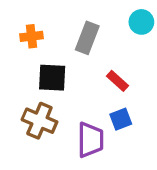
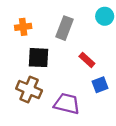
blue square: (121, 119) -> (100, 85), moved
purple trapezoid: (90, 140) -> (67, 104), turned -76

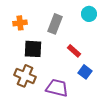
blue square: (100, 85) -> (85, 72), turned -32

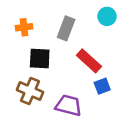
red rectangle: (74, 51) -> (89, 61), size x1.5
blue square: (85, 72) -> (102, 86), turned 32

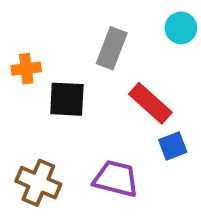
orange cross: (24, 27) -> (26, 69), moved
brown cross: (30, 91) -> (38, 183), moved

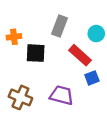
cyan circle: (181, 28) -> (96, 34), moved

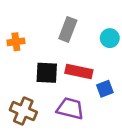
black square: (36, 53) -> (47, 73), moved
red rectangle: (80, 55) -> (79, 71), moved, turned -30

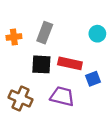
gray rectangle: (68, 29) -> (45, 33), moved

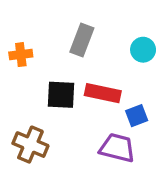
gray rectangle: (45, 33) -> (82, 40), moved
purple trapezoid: (62, 96) -> (117, 148), moved

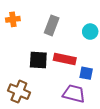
orange cross: (21, 55) -> (13, 19), moved
blue square: (137, 116) -> (86, 73), turned 32

